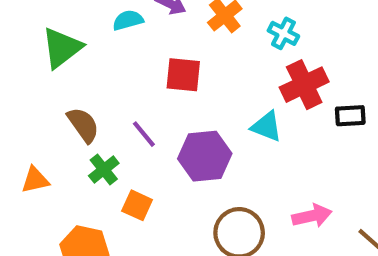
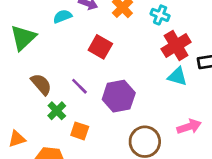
red square: (183, 75) -> (100, 47), turned 30
cyan triangle: (266, 126) -> (177, 77), moved
orange triangle: (35, 180) -> (17, 139), moved

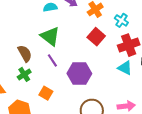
green triangle: (23, 38) -> (50, 36), moved, turned -50
red square: (100, 47) -> (96, 37), moved
green cross: (57, 111) -> (24, 74), moved

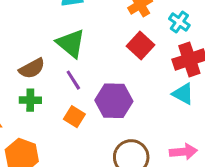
brown semicircle: (25, 53) -> (32, 68), turned 90
green cross: (24, 74) -> (30, 100), turned 32
orange square: (46, 93) -> (74, 117), moved

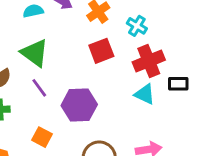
red square: (141, 46) -> (101, 51), turned 30
orange square: (74, 117) -> (42, 137), moved

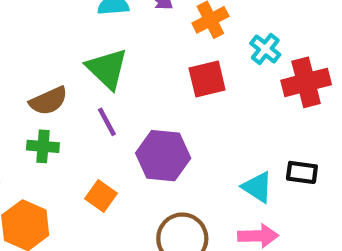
red cross: (149, 61) -> (306, 82), moved
black rectangle: (178, 84) -> (302, 172), moved
cyan triangle: (145, 94) -> (257, 187), moved

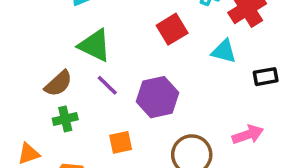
cyan triangle: (257, 187) -> (224, 51), moved
orange square: (101, 196) -> (121, 142), turned -30

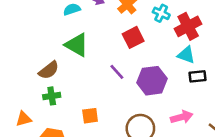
cyan triangle: (224, 51) -> (186, 55), moved
purple line: (107, 85) -> (117, 72), moved
purple hexagon: (157, 97) -> (152, 81), moved

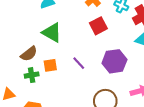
purple line: (117, 72) -> (79, 63), moved
orange square: (90, 116) -> (50, 65), moved

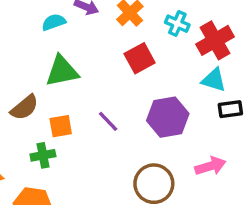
green triangle: (52, 33) -> (62, 71), turned -40
green cross: (32, 75) -> (43, 155), moved

